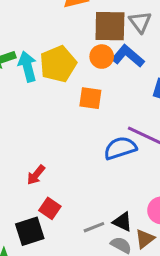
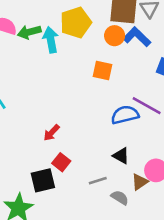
yellow pentagon: (58, 64) -> (76, 22), moved
black triangle: (122, 222) -> (121, 156), moved
brown triangle: (145, 239) -> (140, 182), moved

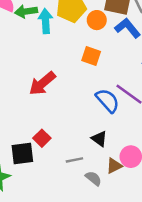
orange circle: (115, 36) -> (97, 20), moved
blue semicircle: (125, 115) -> (108, 101), turned 55
red arrow: (51, 133) -> (42, 83), moved, size x1.6

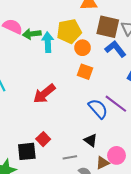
orange circle: (97, 20) -> (83, 48), moved

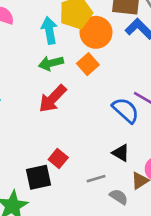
green arrow: (32, 34) -> (51, 63), moved
orange circle: (83, 48) -> (96, 32), size x1.5
orange square: (85, 72) -> (88, 64), moved, turned 35

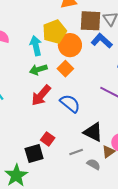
blue semicircle: (126, 110) -> (70, 103), moved
black triangle: (121, 153) -> (93, 132), size x1.5

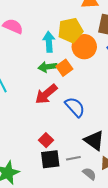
orange square: (65, 69) -> (64, 68), moved
black square: (34, 153) -> (50, 159), moved

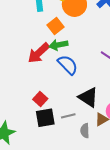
green arrow: (48, 67) -> (58, 45), moved
gray semicircle: (89, 174) -> (85, 131), turned -128

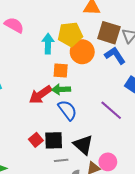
orange square: (56, 26) -> (61, 71), turned 35
black square: (45, 118) -> (54, 140), moved

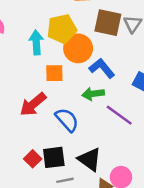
blue L-shape: (115, 56) -> (102, 68), moved
green arrow: (61, 89) -> (93, 94), moved

